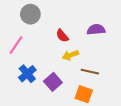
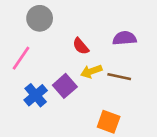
brown line: (90, 72) -> (119, 77), moved
purple square: (53, 82) -> (65, 86), moved

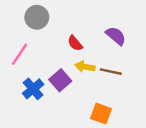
purple semicircle: (124, 38) -> (116, 36), turned 45
yellow arrow: (91, 71) -> (85, 67), turned 30

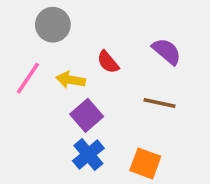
yellow arrow: (85, 67) -> (71, 80), moved
blue cross: (33, 89) -> (88, 154), moved

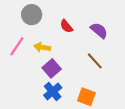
red semicircle: (108, 62) -> (66, 26), moved
brown line: (160, 103) -> (95, 61), turned 36

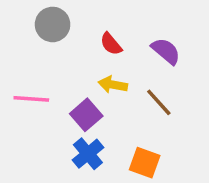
pink line: (17, 46) -> (31, 99), moved, turned 60
yellow arrow: (42, 47) -> (113, 85), moved

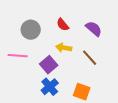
gray circle: (53, 24) -> (31, 30), moved

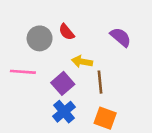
red semicircle: (63, 25) -> (67, 32), moved
brown line: (90, 58) -> (100, 82), moved, turned 36

